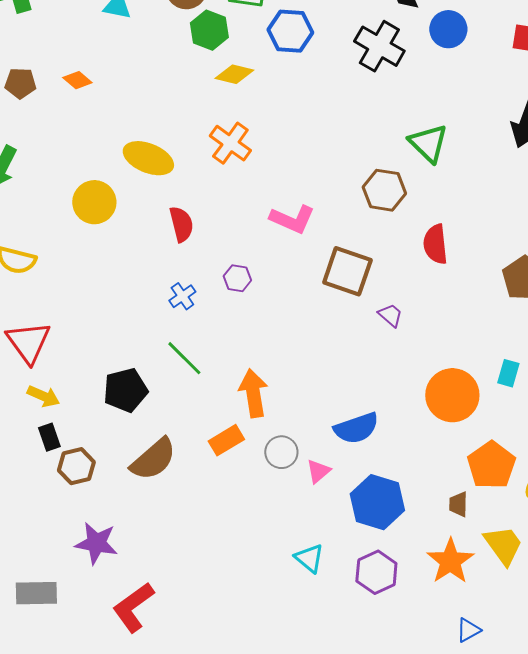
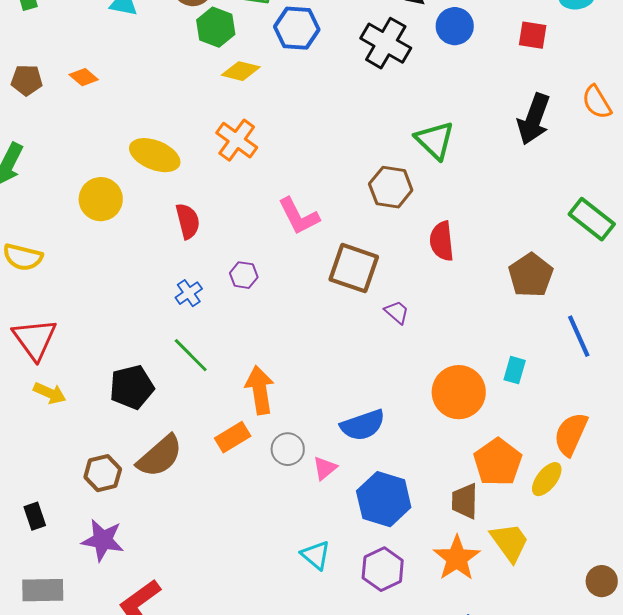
pink L-shape: (292, 219) -> (299, 216), turned 39
black rectangle: (49, 437) -> (35, 516), moved
brown hexagon: (76, 466) -> (103, 473), moved
brown trapezoid: (458, 504) -> (465, 501), size x1.4

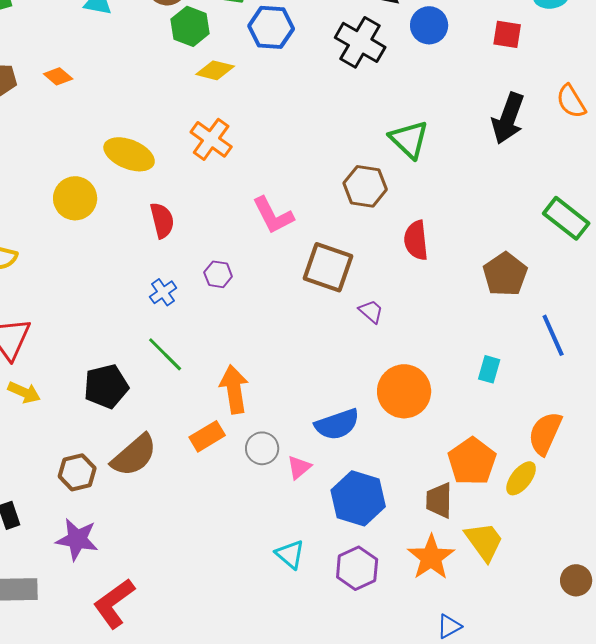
orange circle: (459, 392) -> (404, 391), moved

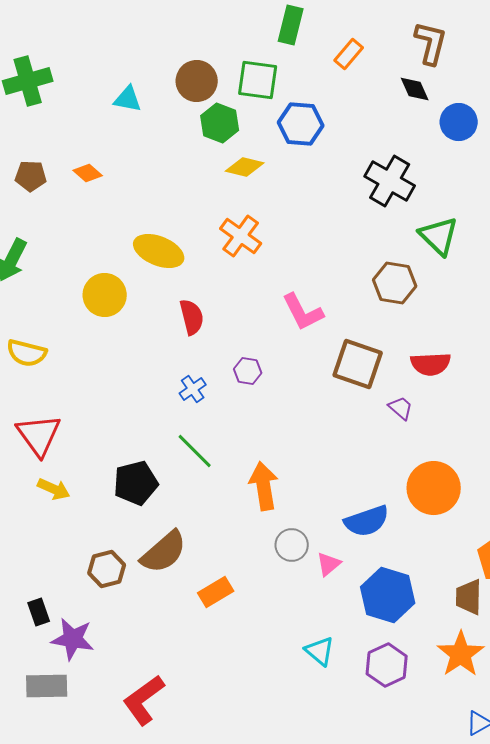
black cross: (360, 42) -> (390, 181), moved
red semicircle: (416, 240) -> (431, 364), moved, turned -87
orange rectangle: (207, 436) -> (216, 592), moved
purple star: (77, 539) -> (73, 639), moved

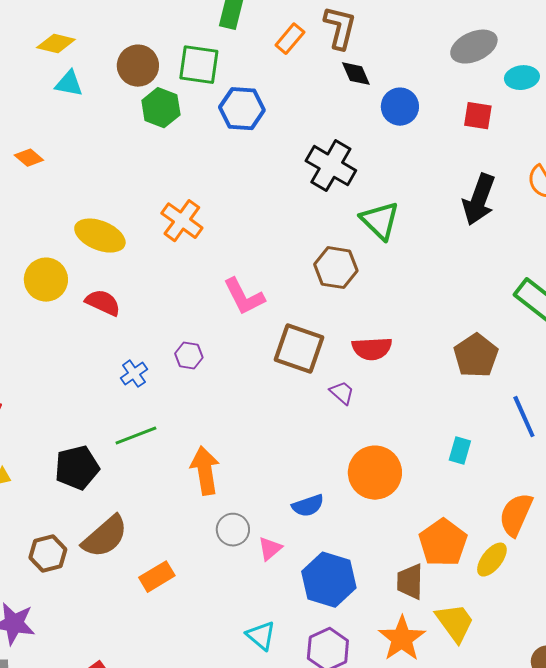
brown L-shape: (431, 43) -> (340, 28), moved
yellow diamond: (245, 167) -> (56, 44), moved
red semicircle: (192, 317) -> (103, 303), moved, turned -51
green line: (195, 451) -> (136, 436), turned -66
blue semicircle: (367, 521) -> (308, 506), size x0.7

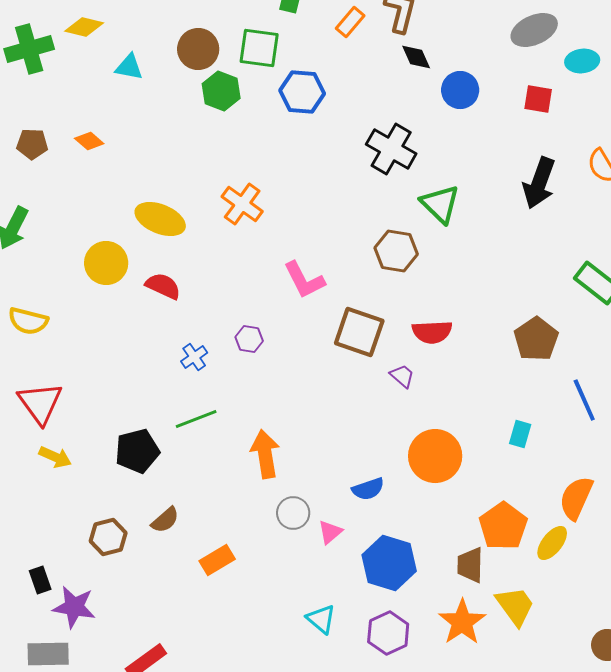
yellow diamond: (56, 44) -> (84, 27), moved
brown semicircle: (105, 537) -> (165, 520), size x0.6

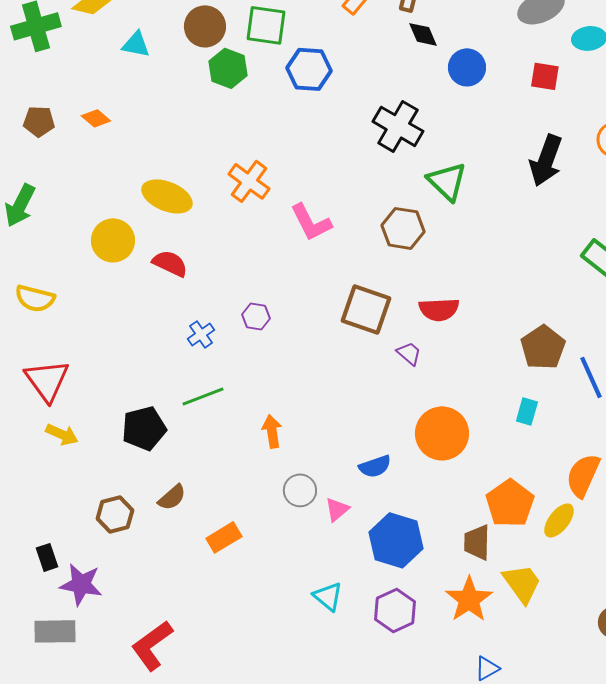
pink L-shape: (304, 280) -> (311, 222), moved
brown pentagon: (536, 339) -> (543, 347), moved
orange arrow: (265, 454) -> (272, 431), size x0.7

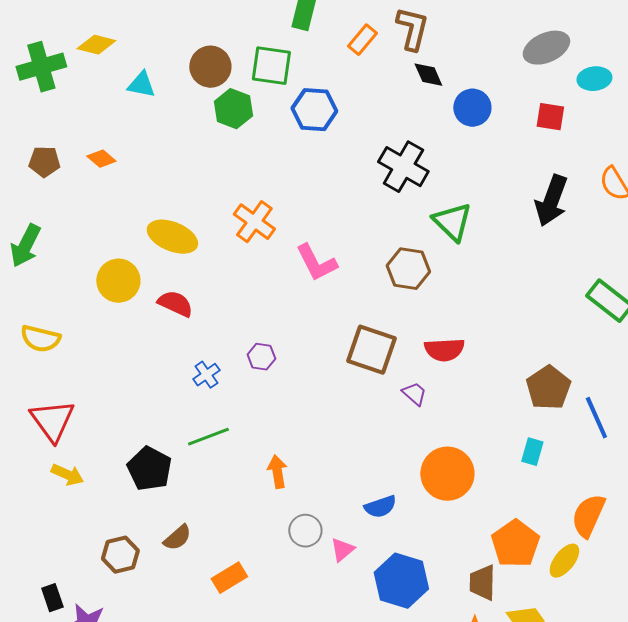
black pentagon: (144, 428) -> (149, 469), turned -30

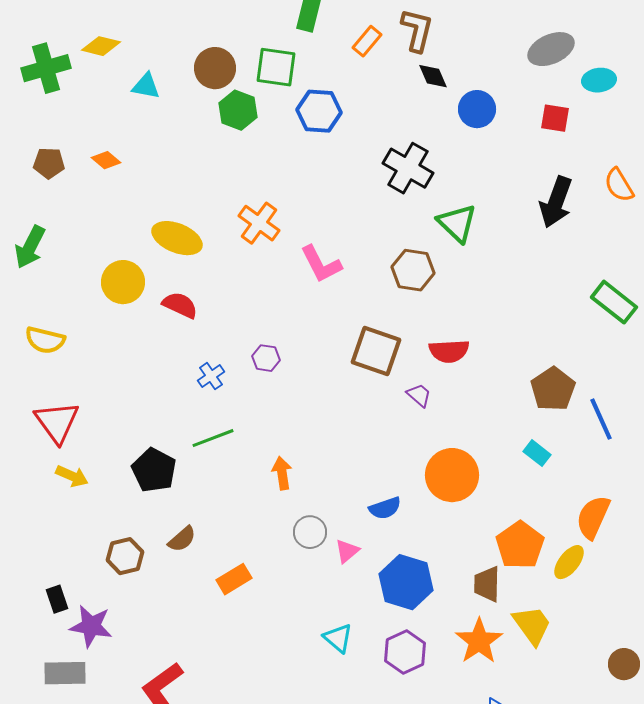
cyan rectangle: (532, 452) -> (537, 453), turned -68

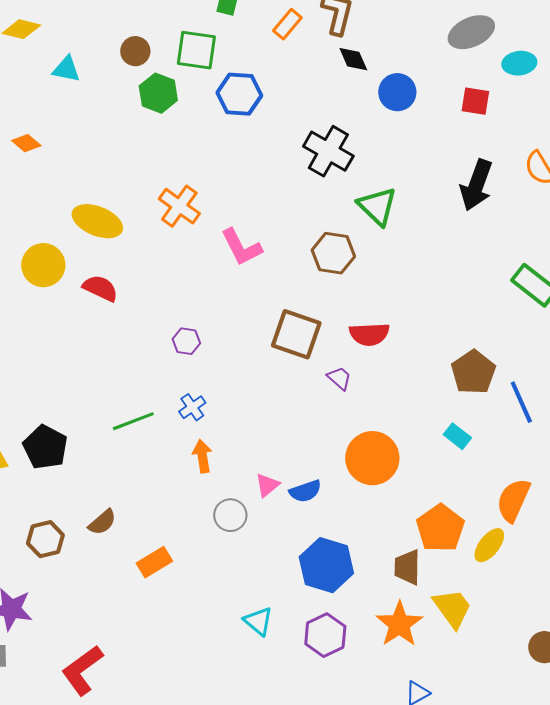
brown circle: (215, 68) -> (135, 51), size x0.7
blue cross: (211, 376) -> (192, 407), moved
black pentagon: (154, 470) -> (45, 447), moved
pink triangle: (347, 551) -> (267, 485), moved

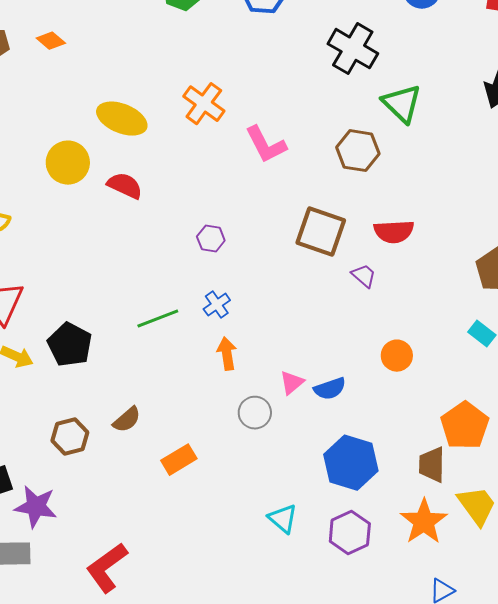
orange circle: (372, 458) -> (397, 356), size x0.6

